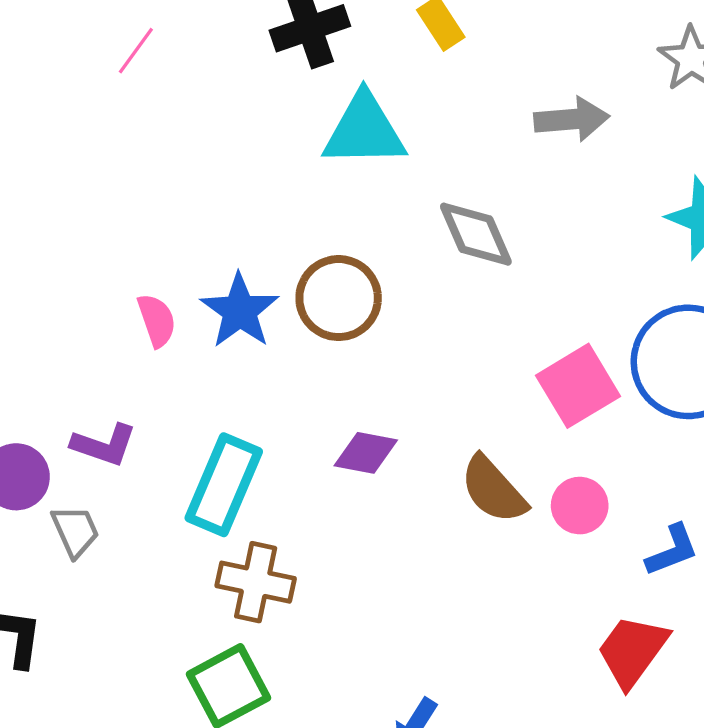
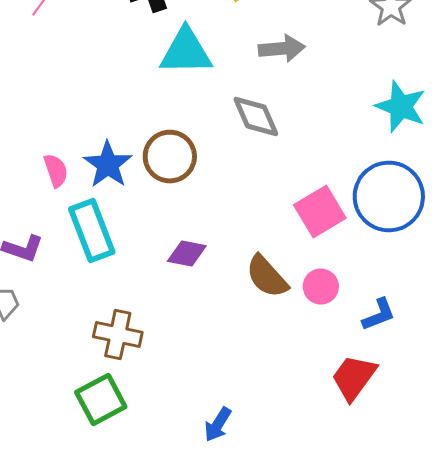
gray arrow: (572, 119) -> (282, 48), moved
cyan rectangle: (224, 485) -> (92, 230), moved, turned -44

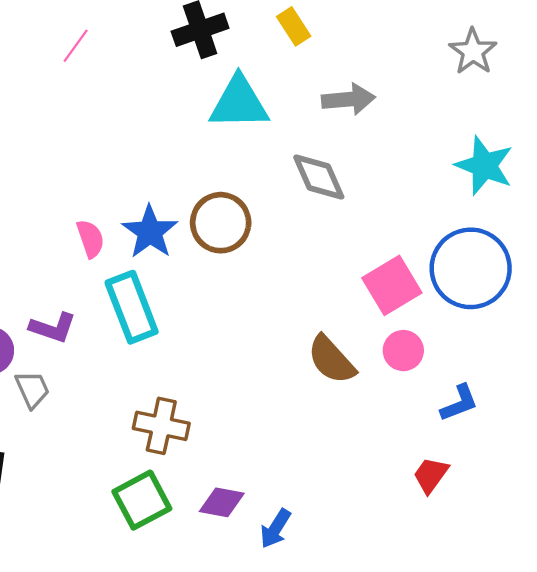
purple diamond: (187, 254) -> (222, 502), moved
pink circle: (321, 286) -> (403, 351), moved
red trapezoid: (354, 378) -> (431, 475), size x0.7

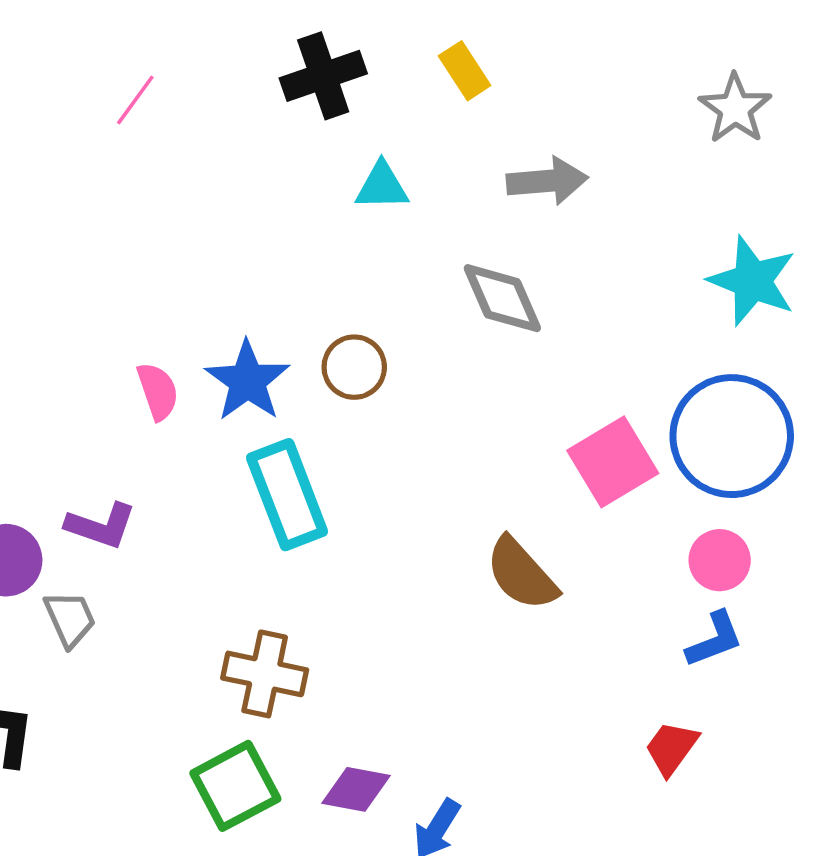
cyan triangle: (239, 103) -> (382, 186), size x0.6
brown circle: (221, 223) -> (354, 367), size x0.7
cyan rectangle: (132, 307) -> (287, 495), moved
pink circle: (403, 351) -> (720, 560), moved

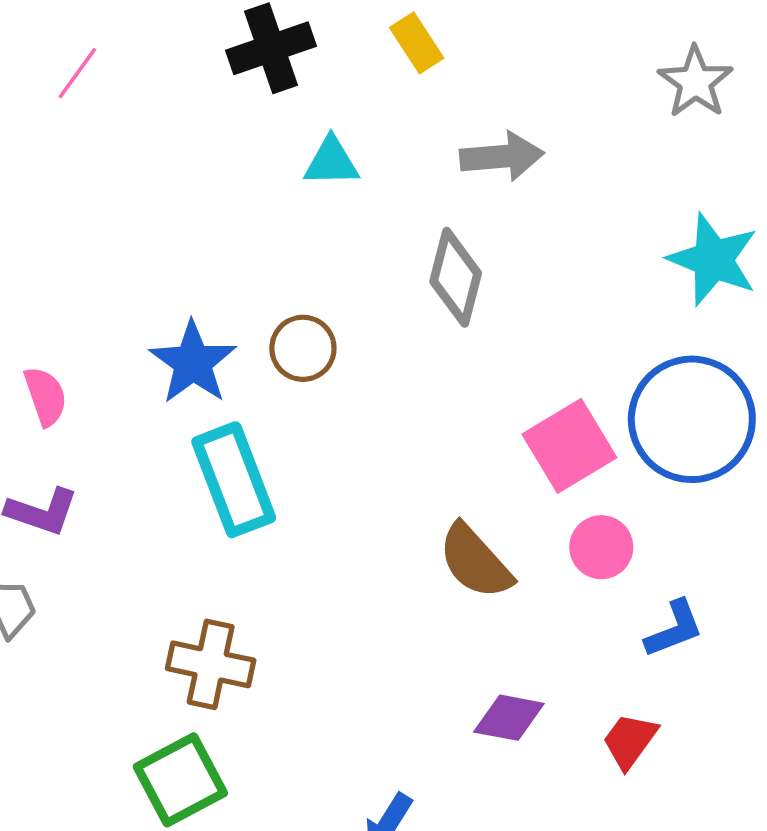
gray diamond: (502, 298) -> (456, 277), turned 38
pink semicircle: (158, 391) -> (45, 396), moved
pink circle: (720, 560) -> (601, 547), moved
purple diamond: (356, 789) -> (509, 718), moved

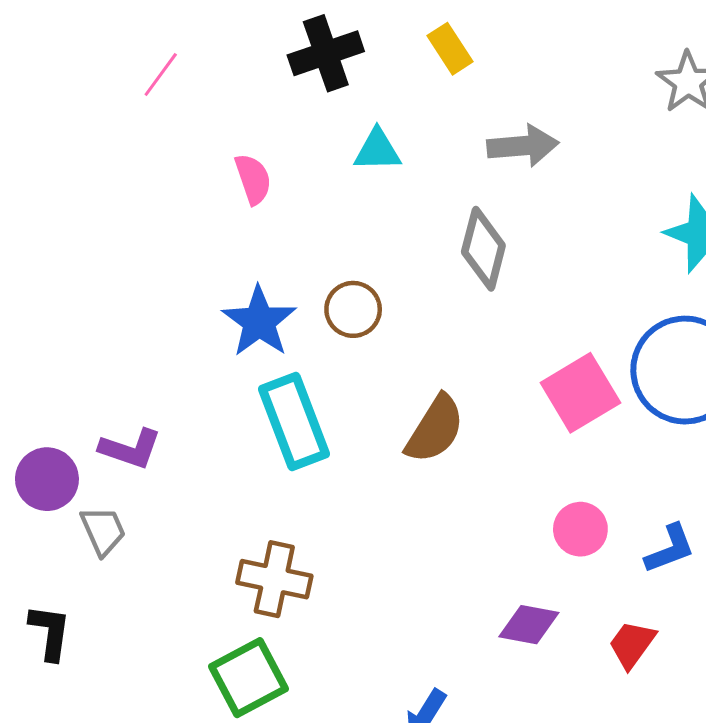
pink semicircle: (45, 396) -> (253, 179), moved
pink circle: (601, 547) -> (580, 529), moved
brown semicircle: (475, 561) -> (435, 429), moved, turned -106

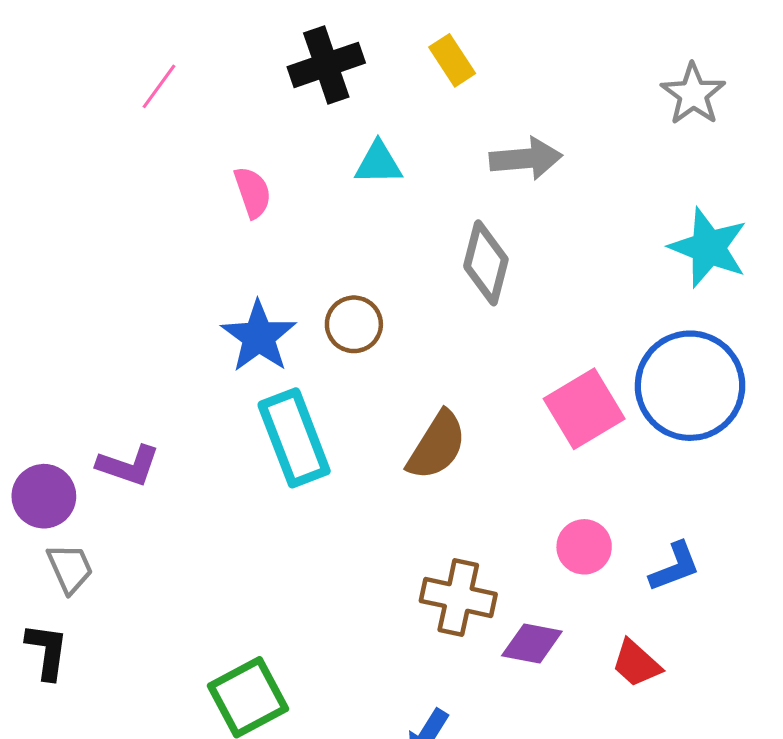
gray trapezoid: (103, 531) -> (70, 568), moved
brown cross: (274, 579) -> (458, 597), moved
red trapezoid: (632, 644) -> (636, 663), turned -84

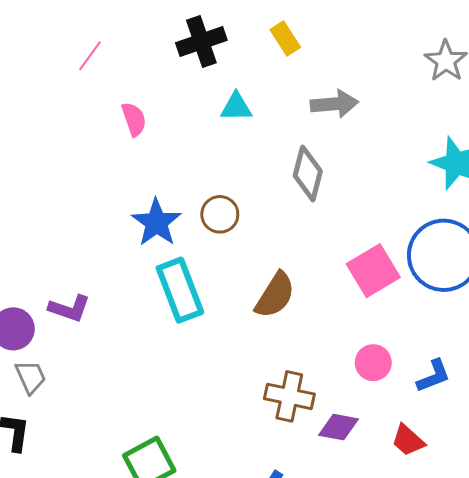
pink semicircle: (253, 192) -> (134, 119), moved

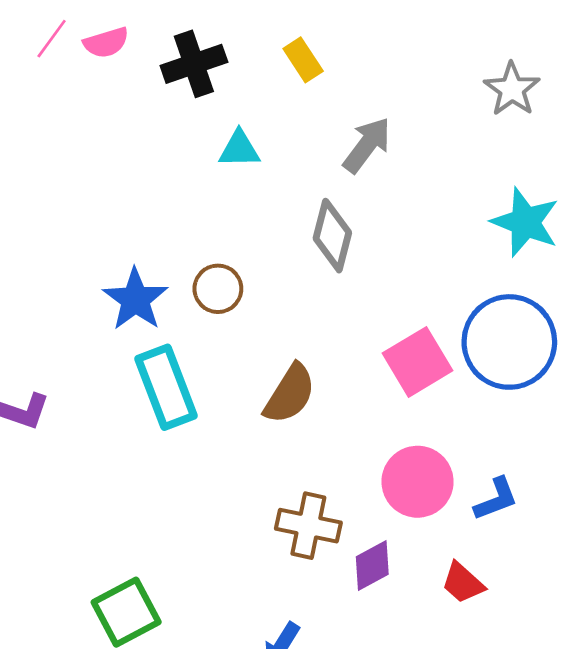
pink line: (90, 56) -> (52, 39), moved
gray arrow: (334, 104) -> (367, 145), turned -48
pink semicircle: (134, 119) -> (106, 43), moved, turned 92
pink circle: (373, 363) -> (418, 482), size x1.5
purple diamond: (338, 427) -> (372, 566), turned -39

